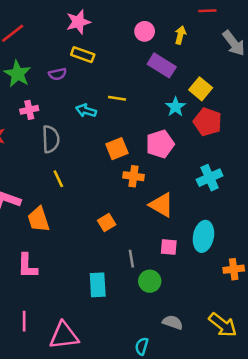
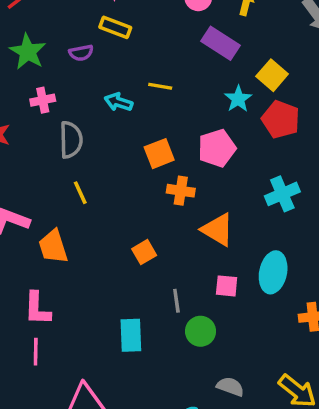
pink line: (24, 321) -> (36, 352), moved

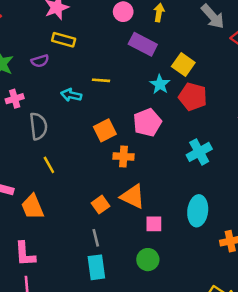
orange triangle: (218, 230) -> (133, 196), moved
pink square: (227, 286) -> (154, 224), moved
gray line: (176, 301) -> (96, 238), moved

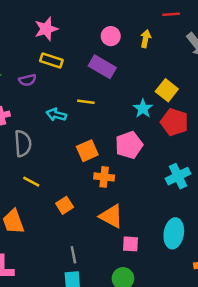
purple rectangle: (143, 44) -> (102, 67), moved
yellow line: (49, 165) -> (31, 182), turned -35
orange square: (101, 205) -> (65, 205), moved

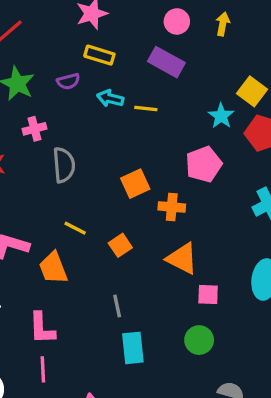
cyan arrow: (56, 115) -> (110, 98), moved
orange square: (87, 151) -> (135, 184), moved
yellow line: (31, 182) -> (75, 228), moved
gray line: (73, 255) -> (117, 306), moved

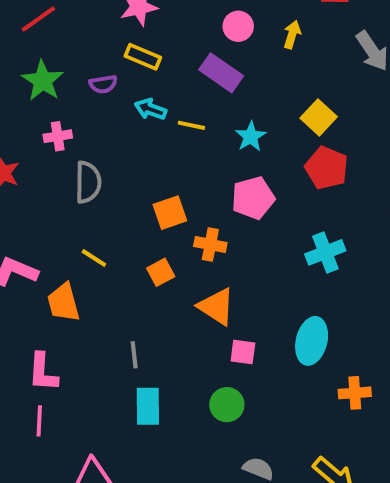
cyan star: (221, 116) -> (251, 137), moved
orange square: (120, 245) -> (161, 272), moved

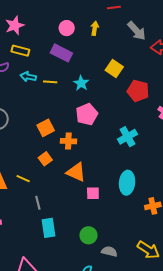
red pentagon: (327, 168) -> (138, 91), moved
yellow line: (94, 258) -> (23, 179), moved
green circle: (227, 405) -> (88, 235), moved

